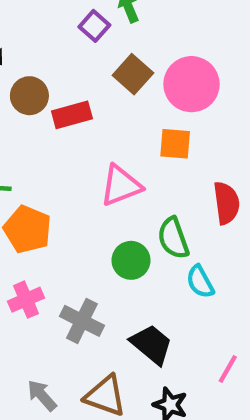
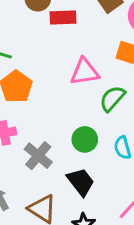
green semicircle: (173, 238) -> (112, 99), moved, turned 48
green circle: (131, 260) -> (85, 139), moved

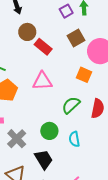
red rectangle: (63, 18) -> (43, 47), turned 36
pink triangle: (85, 72) -> (42, 81), moved

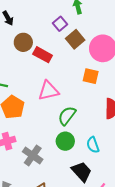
purple square: (66, 11) -> (60, 24), moved
green semicircle: (71, 105) -> (67, 116), moved
black trapezoid: (44, 159) -> (82, 172), moved

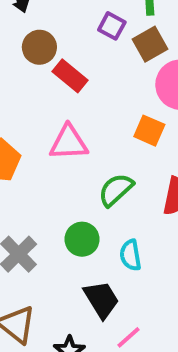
purple square: (60, 24) -> (112, 26), turned -32
brown square: (75, 39) -> (150, 44), moved
green semicircle: (67, 116) -> (116, 190), moved

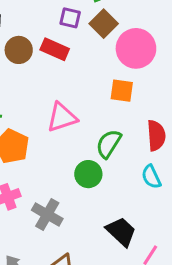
red rectangle: (70, 76) -> (55, 49), moved
green circle: (82, 239) -> (88, 174), moved
cyan semicircle: (130, 255) -> (151, 177), moved

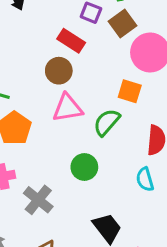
brown circle: (19, 50) -> (59, 71), moved
green semicircle: (109, 144) -> (107, 122), moved

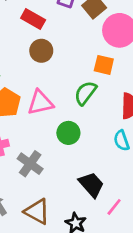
red rectangle: (71, 41) -> (33, 19), moved
pink triangle: (68, 108) -> (40, 103), moved

